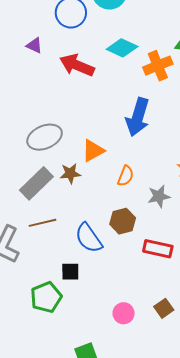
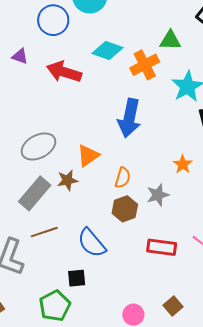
brown hexagon: (123, 221) -> (125, 209), moved

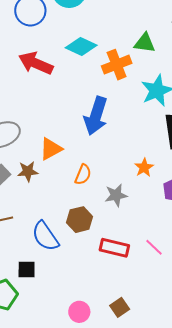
brown hexagon: (125, 209) -> (80, 220), moved

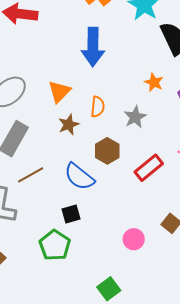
brown star: (28, 171) -> (69, 125), moved
red rectangle: (114, 248) -> (149, 168), turned -36

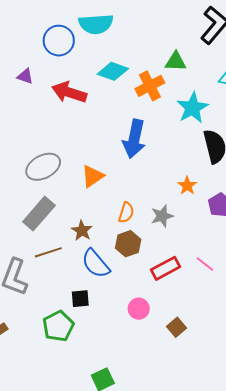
orange semicircle: (98, 107) -> (126, 213), moved
brown star: (69, 125) -> (82, 231), moved, turned -30
pink circle: (134, 239) -> (139, 309), moved

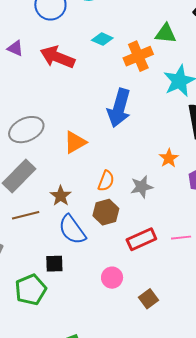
cyan diamond: (113, 71) -> (102, 39), size x0.7
purple triangle: (25, 76) -> (15, 48), moved
pink line: (205, 264) -> (181, 238), turned -48

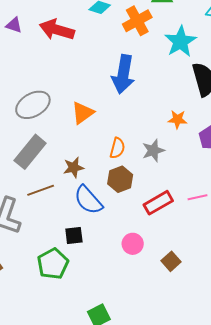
orange star: (169, 158) -> (177, 119), turned -30
brown star: (61, 196) -> (74, 167), turned 30

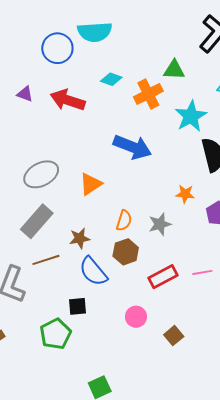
blue arrow: (123, 74) -> (132, 147), turned -81

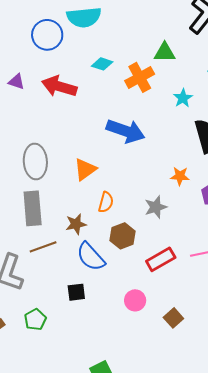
cyan star: (191, 116) -> (183, 98), size x0.6
gray ellipse: (41, 174) -> (35, 161), turned -64
gray rectangle: (37, 221) -> (33, 208), turned -44
orange semicircle: (124, 221) -> (106, 202), moved
green pentagon: (56, 334) -> (35, 320), moved, size x0.7

